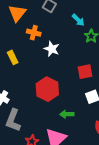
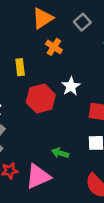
white star: (52, 49) -> (71, 86), moved
red hexagon: (47, 89) -> (41, 99), moved

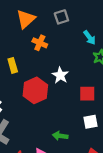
gray square: (82, 22) -> (61, 17), turned 32

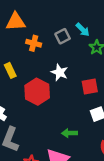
gray square: (61, 17) -> (63, 36), moved
orange triangle: (26, 19) -> (16, 22), turned 48

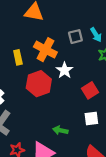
orange cross: (34, 43) -> (45, 50), moved, size x1.5
red square: (90, 86) -> (90, 90), turned -35

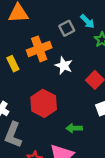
orange cross: (45, 50) -> (39, 49), turned -35
red hexagon: (39, 84) -> (44, 103), moved

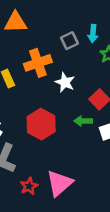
cyan arrow: (87, 21) -> (93, 34), turned 49
green arrow: (74, 128) -> (83, 121), moved

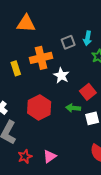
pink triangle: (59, 183) -> (50, 156), size x0.6

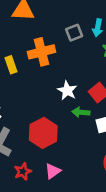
white star: (61, 76) -> (67, 90), moved
red hexagon: (39, 107) -> (43, 133), moved

